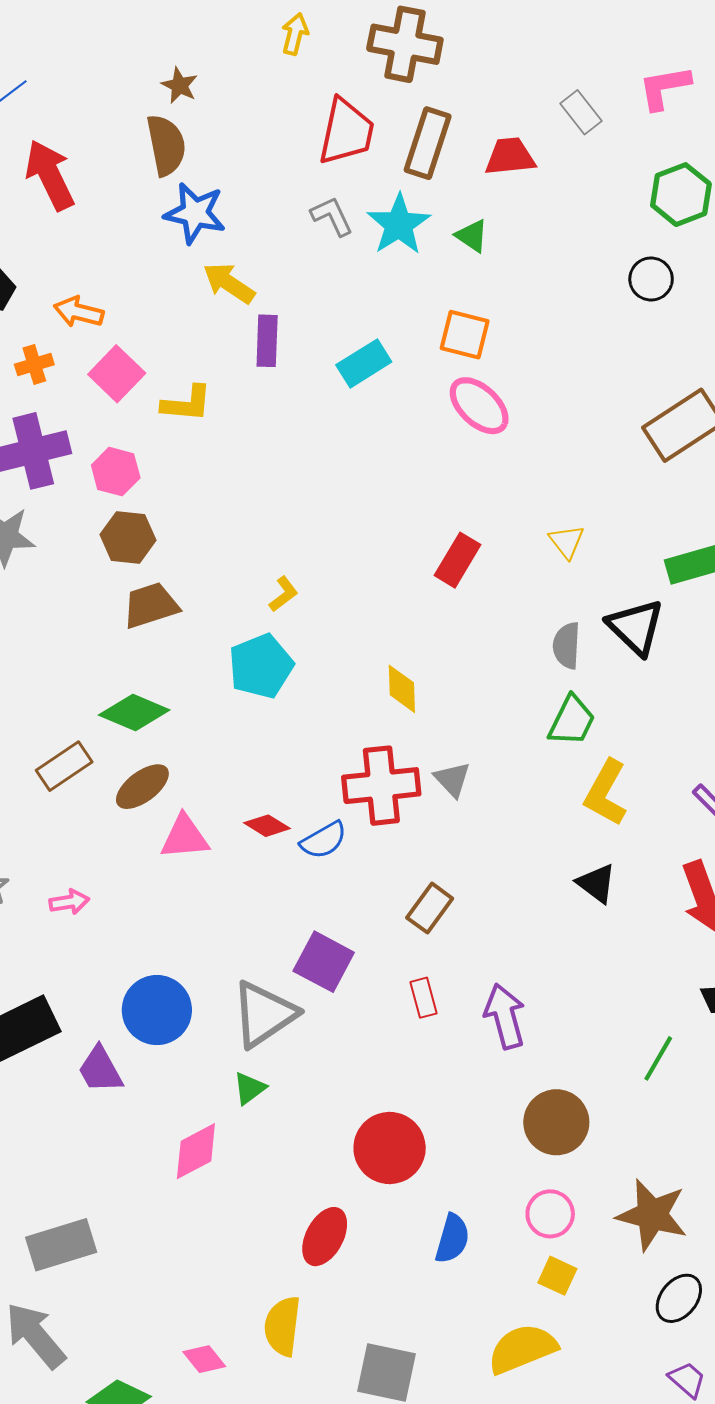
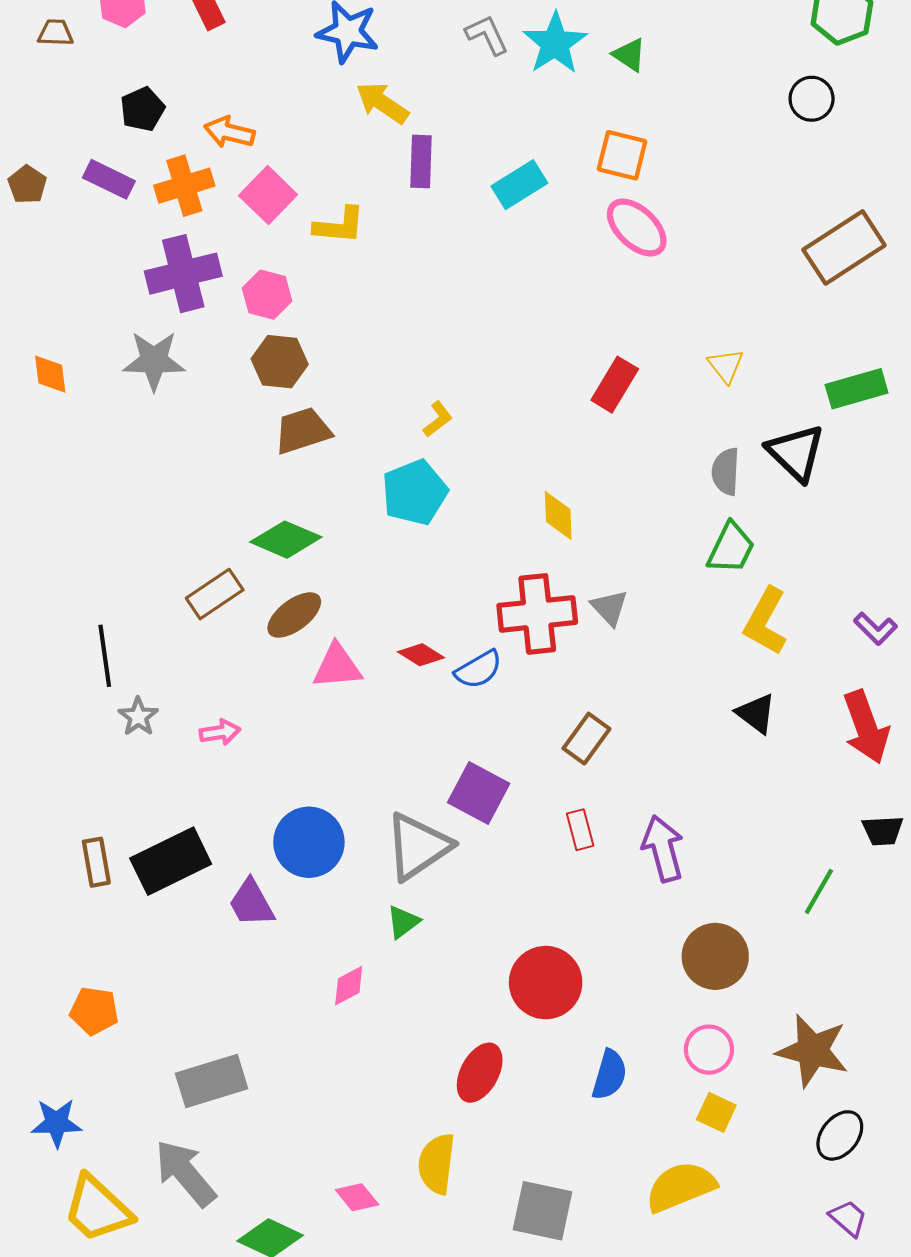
orange cross: (34, 364) -> (184, 186), size x1.5
pink diamond: (196, 1151) -> (349, 986), size x0.7

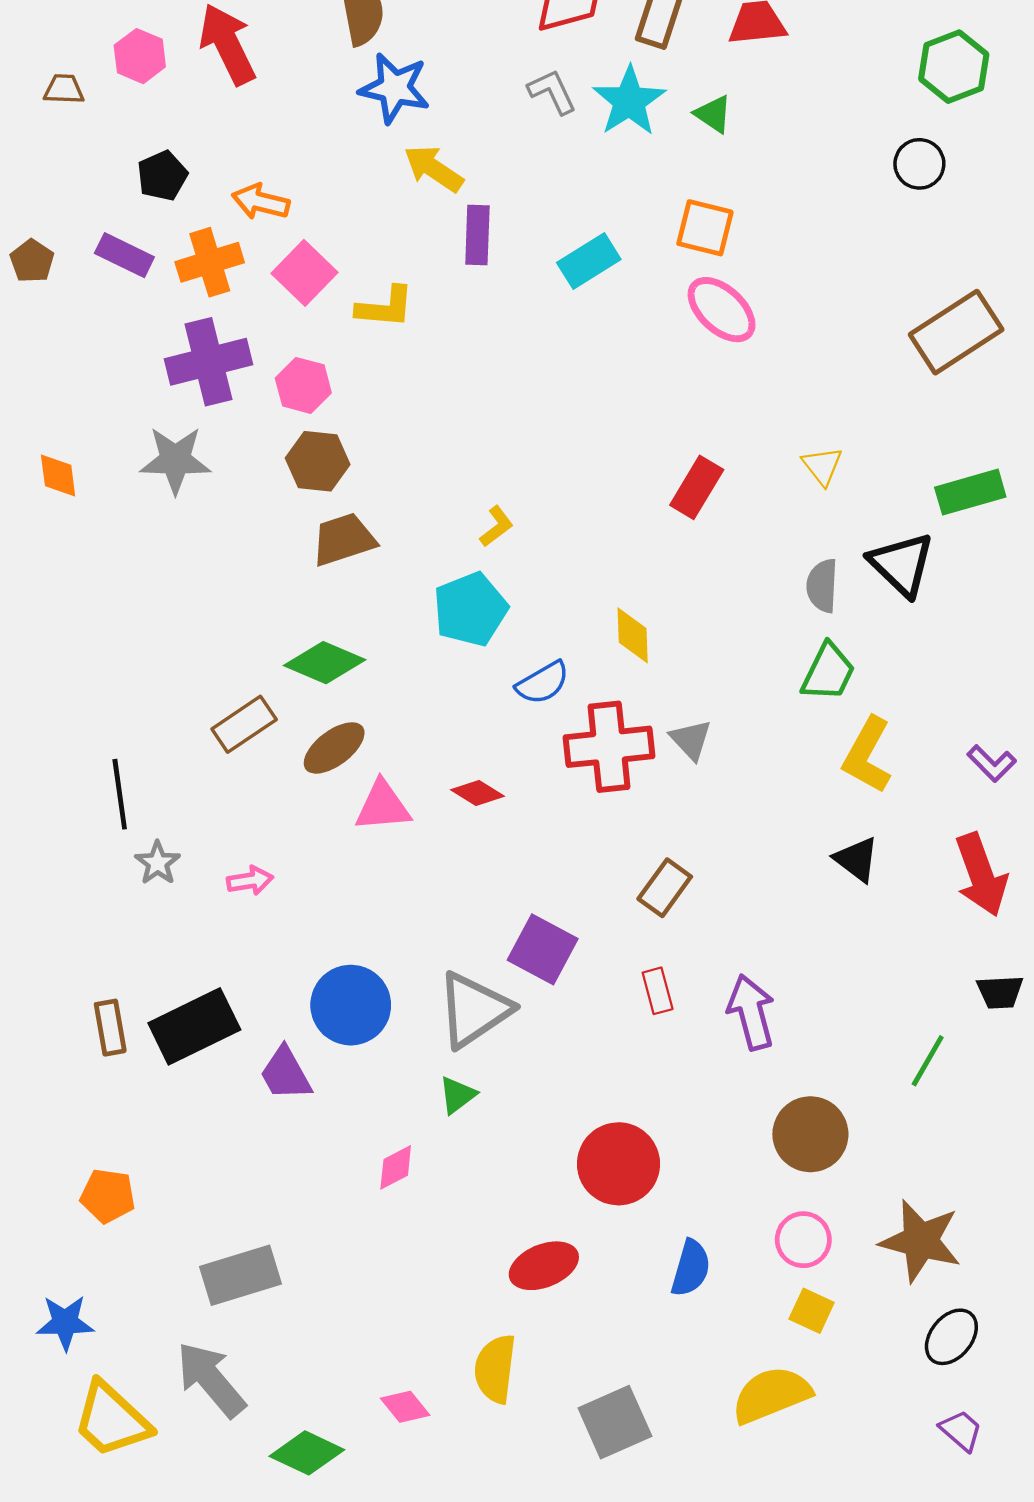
blue semicircle: (479, 669) -> (543, 683), moved
red ellipse: (480, 1073) -> (544, 1266), turned 40
gray square: (542, 1211) -> (615, 1422), turned -36

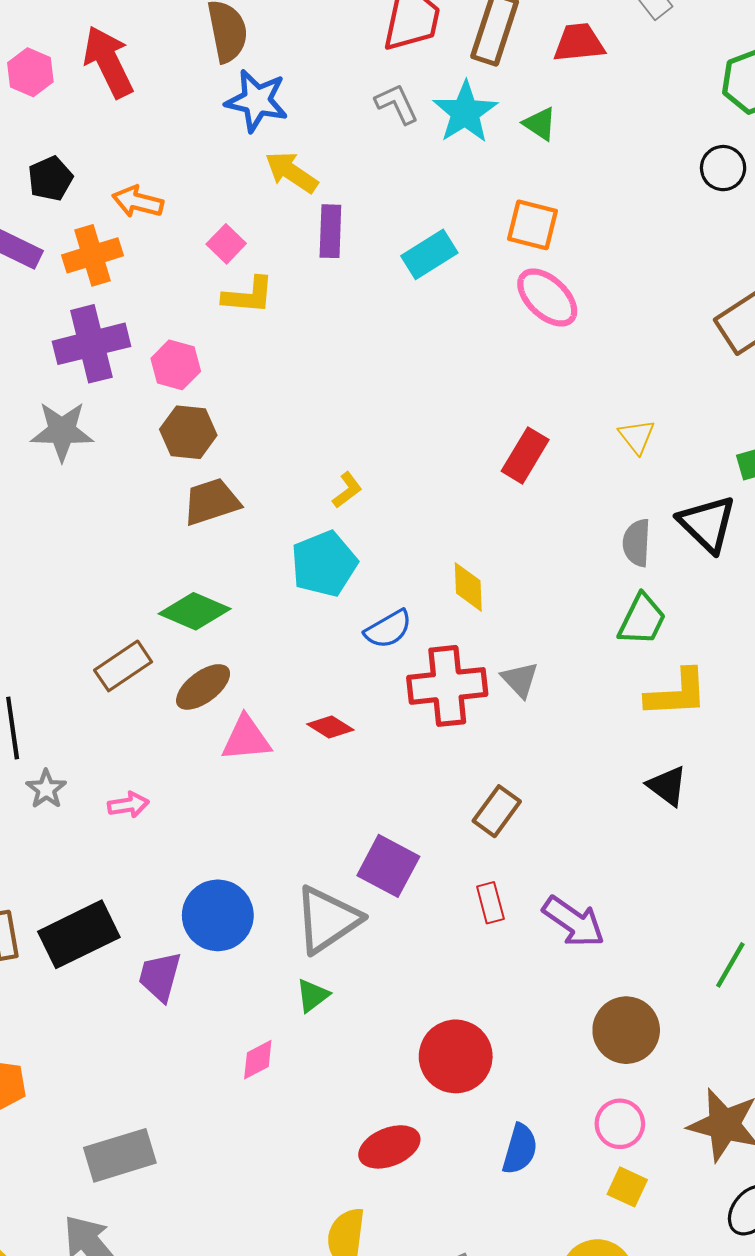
pink square: (304, 273) -> (226, 244), moved, size x0.7
yellow L-shape: (867, 755) -> (677, 693), turned -122
purple arrow: (751, 1012) -> (574, 922), turned 140
purple trapezoid: (286, 1074) -> (160, 976), turned 44

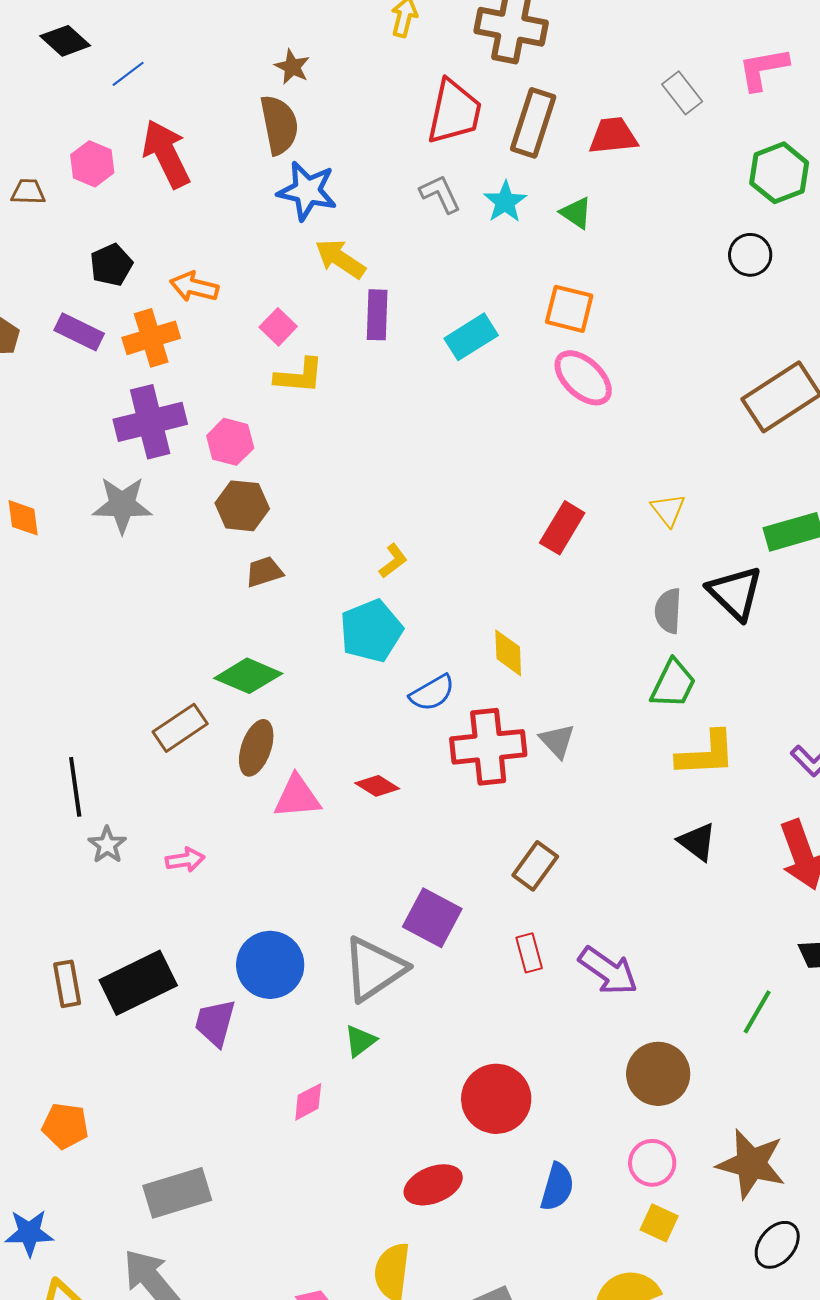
cyan star: (465, 112) -> (505, 202), size x0.7
brown trapezoid: (211, 502) -> (264, 572), size x0.7
brown ellipse: (203, 687) -> (256, 748), turned -34

